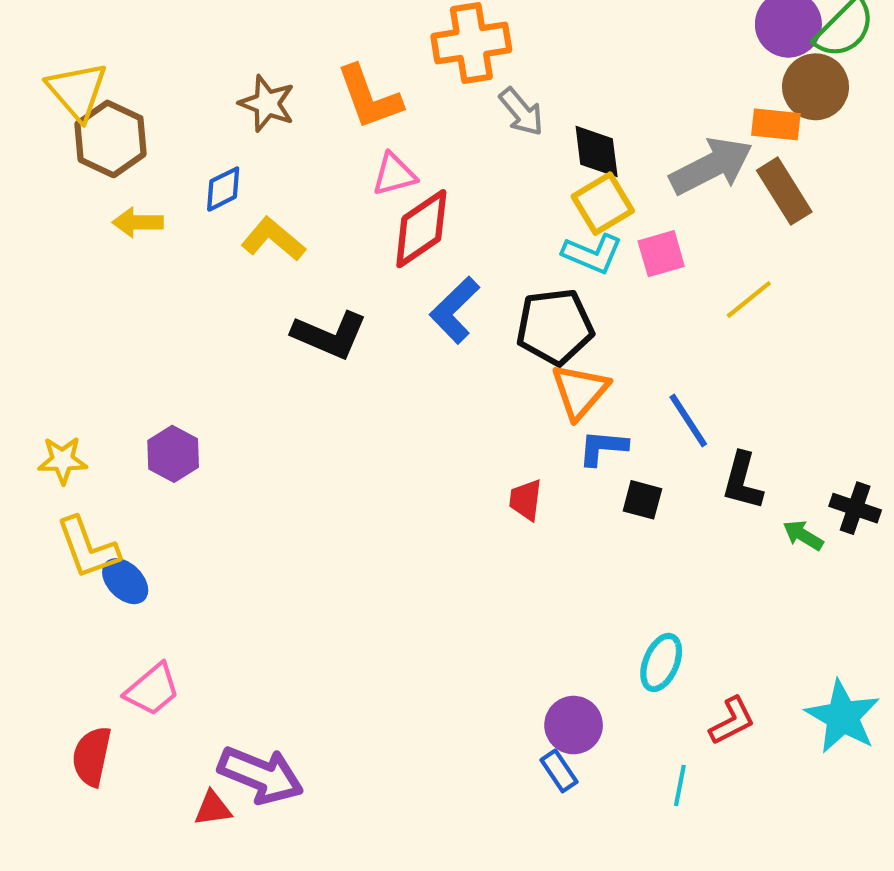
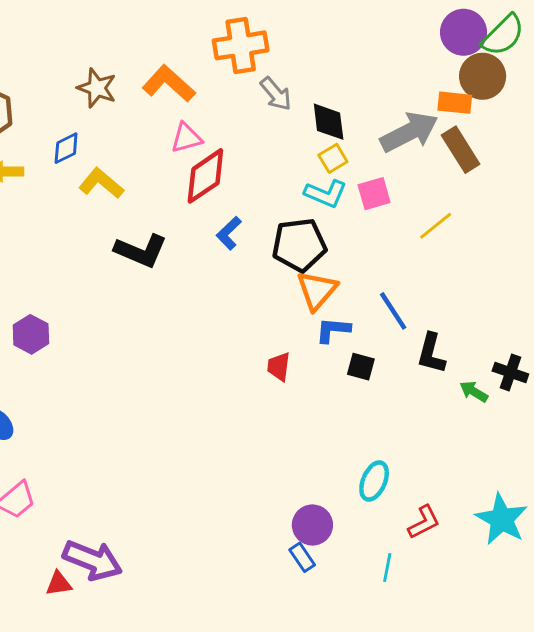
orange L-shape: (369, 97) -> (169, 84), turned 152
yellow square: (603, 204) -> (333, 158), size x0.7
blue L-shape: (455, 310) -> (229, 233), size x0.7

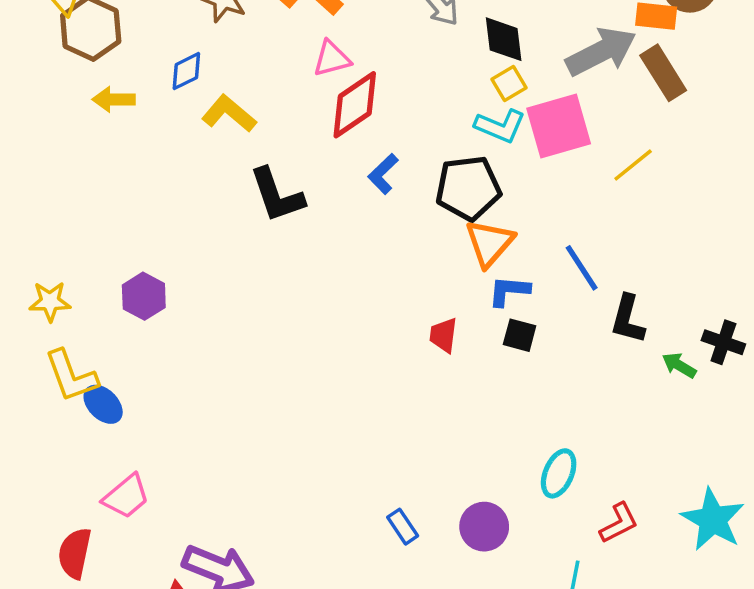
pink square: (374, 194) -> (559, 126), size x1.6
black L-shape: (141, 251) -> (277, 195), turned 48
black square: (361, 367) -> (520, 335), moved
blue rectangle: (302, 557) -> (403, 527), moved

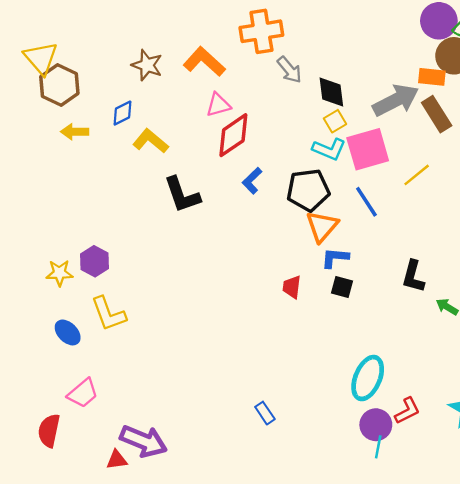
blue line: (582, 268) -> (366, 202), moved
yellow star: (50, 301) -> (59, 273), moved
yellow L-shape: (71, 376) -> (108, 314), moved
cyan ellipse: (559, 473) -> (368, 378), size x1.4
purple circle: (484, 527) -> (376, 425), moved

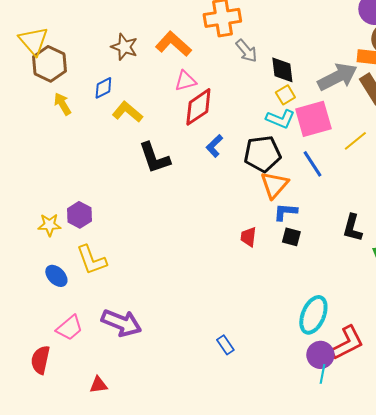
yellow arrow: (75, 132) -> (62, 104), turned 60
red L-shape: (407, 411) -> (347, 343), size x1.5
purple arrow: (144, 441) -> (121, 323), moved

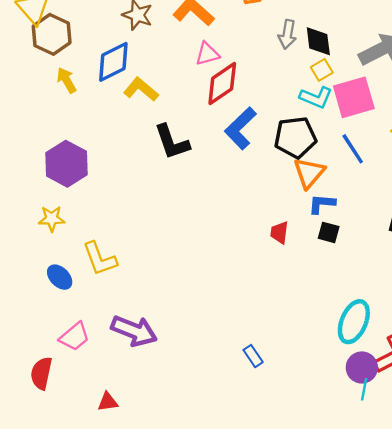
gray arrow: (246, 51) -> (287, 34), moved, turned 50
blue diamond: (103, 88) -> (113, 62), size x1.6
blue L-shape: (214, 146) -> (240, 128), size x1.6
purple hexagon: (79, 215) -> (66, 164), moved, size x1.5

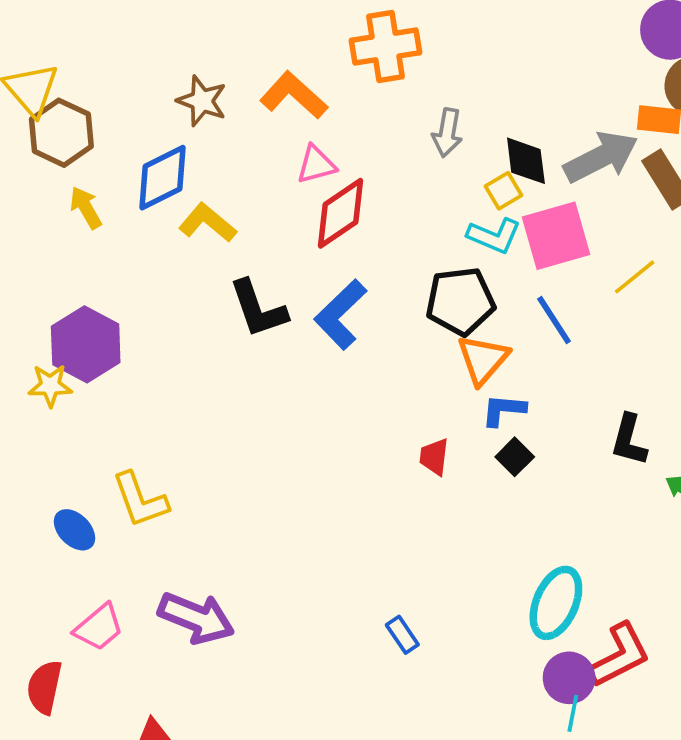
black diamond: (318, 41) -> (526, 161), moved
blue L-shape: (240, 128) -> (340, 314), moved
yellow star: (52, 219) -> (50, 386), moved
black square: (329, 232) -> (515, 457), turned 30
blue rectangle: (253, 356) -> (402, 635), moved

